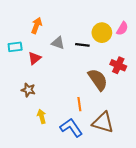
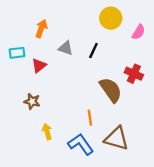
yellow circle: (102, 33) -> (111, 18), moved
black line: (82, 45) -> (93, 51), turned -72

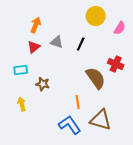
cyan rectangle: (17, 53) -> (21, 70), moved
red triangle: (39, 66) -> (34, 47), moved
brown star: (32, 101) -> (43, 84), moved
yellow arrow: (47, 132) -> (22, 104), moved

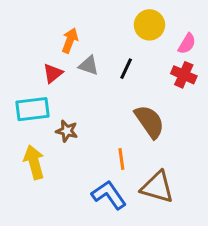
orange arrow: (36, 25) -> (70, 40), moved
red cross: (116, 64) -> (184, 75), moved
cyan rectangle: (21, 70) -> (33, 109), size x1.5
yellow arrow: (22, 104) -> (34, 162), size x1.5

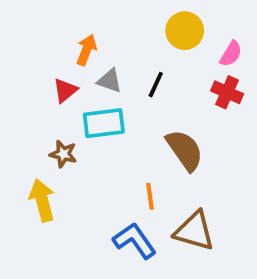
cyan rectangle: (33, 109) -> (104, 123), moved
brown star: (67, 131) -> (63, 154), moved

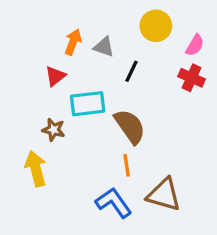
gray triangle: (110, 81) -> (104, 47), moved
brown semicircle: (185, 150) -> (130, 126), moved

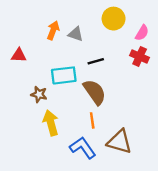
black line: (131, 71) -> (96, 61), moved, turned 49
red triangle: (55, 76) -> (19, 55), moved, turned 42
yellow arrow: (36, 169) -> (51, 123), moved

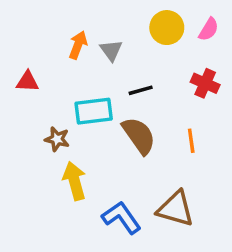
pink semicircle: (142, 33) -> (209, 29), moved
gray triangle: (76, 34) -> (111, 50), turned 35
orange line: (92, 120) -> (191, 141), moved

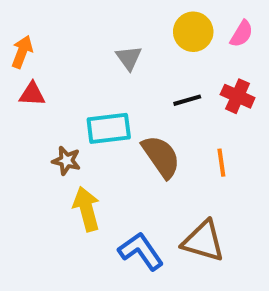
orange arrow: (78, 45) -> (22, 52), moved
black line: (141, 90) -> (187, 100), moved

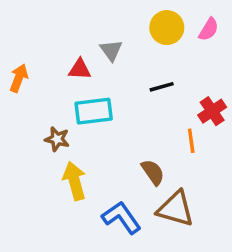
orange arrow: (22, 52) -> (19, 78), moved
red triangle: (32, 94) -> (80, 69), moved
red cross: (238, 96) -> (212, 111), moved, turned 32
brown semicircle: (161, 157) -> (153, 172), moved, size x0.7

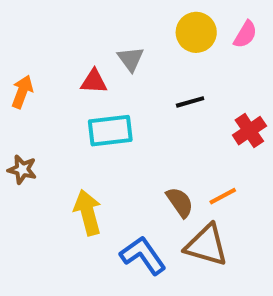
brown star: (57, 139) -> (22, 169), moved
orange line: (191, 141) -> (223, 196), moved, turned 70

